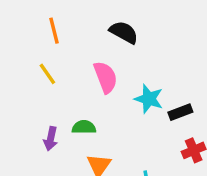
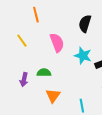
orange line: (54, 31) -> (36, 15), moved
black semicircle: (124, 32) -> (85, 24), moved, turned -102

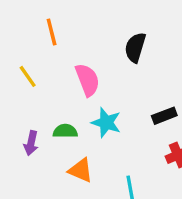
cyan star: (83, 56) -> (106, 123), moved
orange triangle: (53, 96) -> (81, 170), turned -42

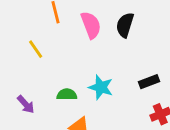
pink semicircle: (87, 80) -> (91, 25), moved
purple arrow: (31, 143) -> (26, 104), moved, turned -54

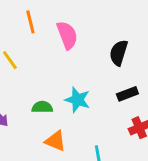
black semicircle: (125, 25) -> (119, 53), moved

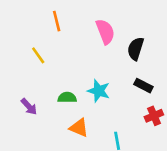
pink semicircle: (67, 35) -> (105, 32), moved
black rectangle: (127, 94) -> (143, 86), turned 48

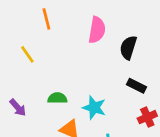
pink semicircle: (105, 32) -> (97, 30), turned 30
cyan star: (99, 91) -> (94, 108), moved

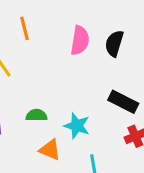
black semicircle: (128, 48) -> (114, 43), moved
black rectangle: (136, 86) -> (123, 102), size x1.4

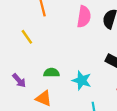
orange triangle: (50, 150) -> (44, 98), moved

